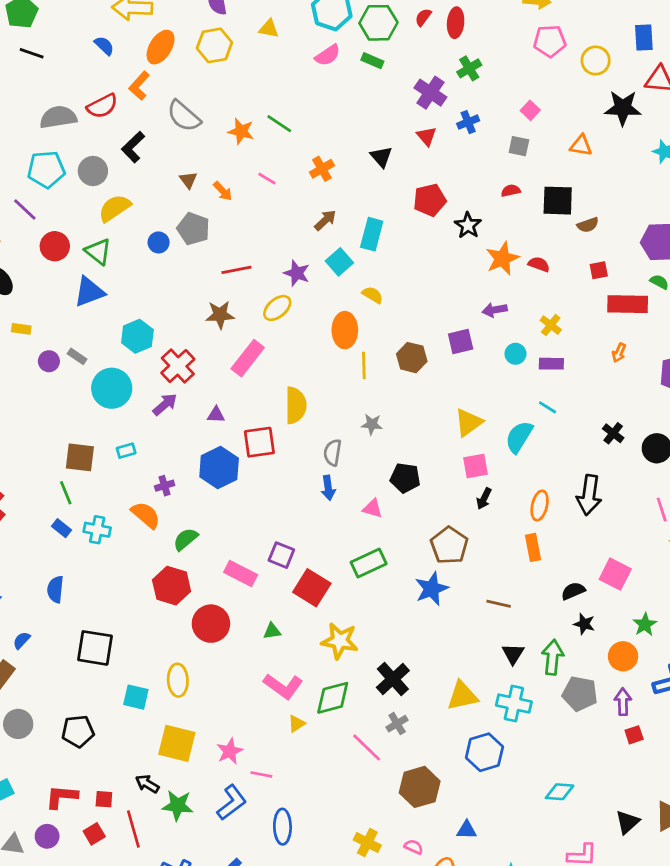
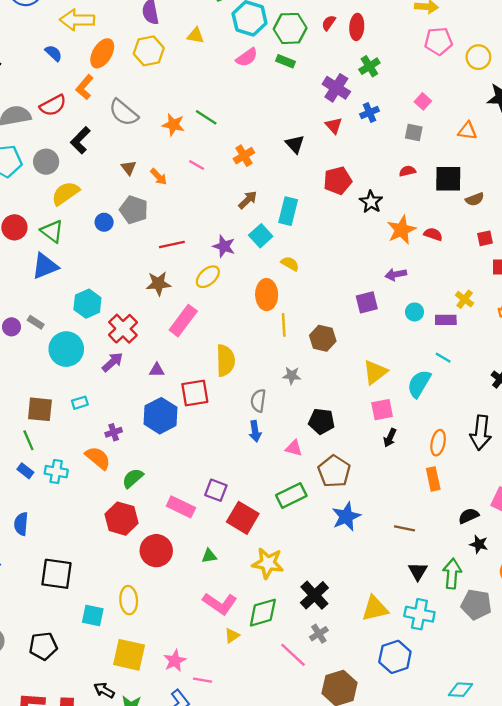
yellow cross: (551, 325) -> (465, 299), moved
brown hexagon: (412, 358) -> (323, 338), moved
brown pentagon: (449, 545) -> (334, 471), moved

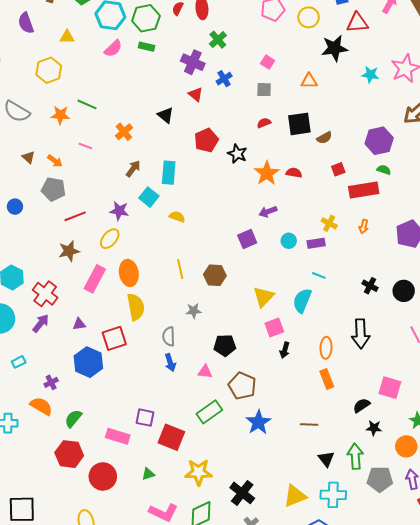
yellow hexagon: (149, 51) -> (49, 70), moved
gray pentagon: (134, 210) -> (53, 189), moved
orange ellipse: (267, 295) -> (129, 273), moved

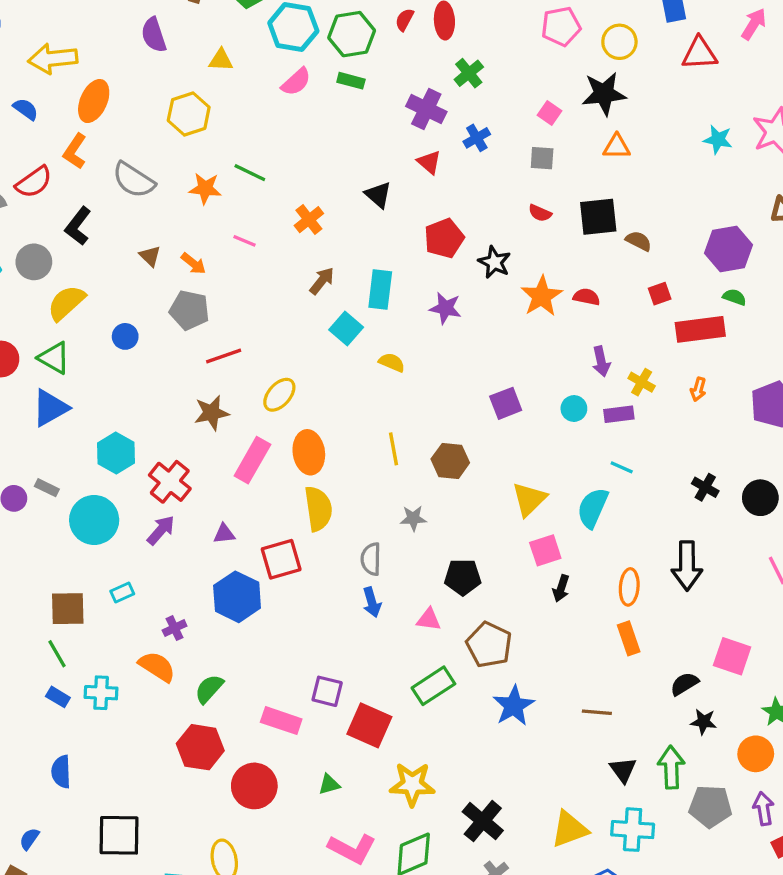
black star: (335, 48) -> (604, 94), moved
red semicircle: (264, 123) -> (540, 213), turned -136
brown semicircle: (324, 138) -> (639, 241), turned -126
purple star: (119, 211) -> (445, 308), moved
purple arrow: (268, 212) -> (601, 361), moved, turned -84

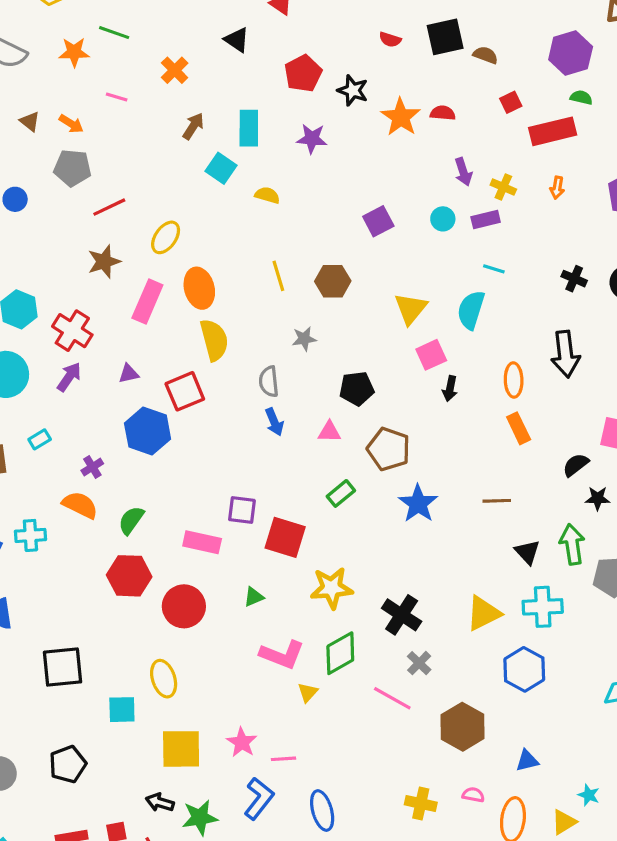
green rectangle: (433, 686) -> (341, 493), size x0.7

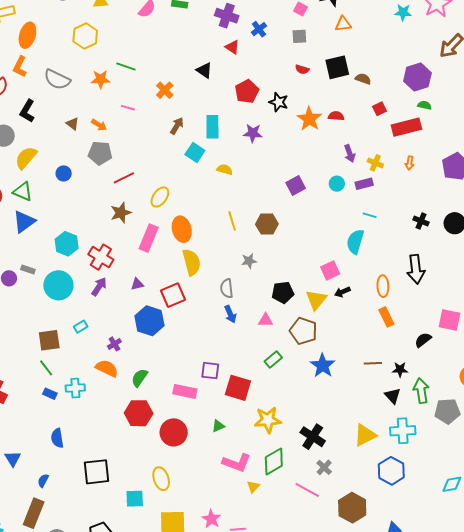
yellow triangle: (411, 309) -> (316, 300), moved
black arrow: (450, 389) -> (342, 292), turned 56
black star: (598, 498) -> (400, 370), moved

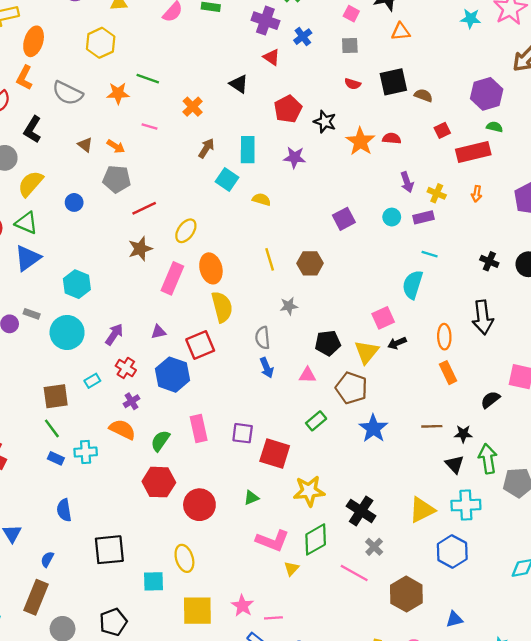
red cross: (101, 257) -> (126, 368), moved, size x0.7
pink rectangle: (185, 391) -> (199, 429), moved, turned 65

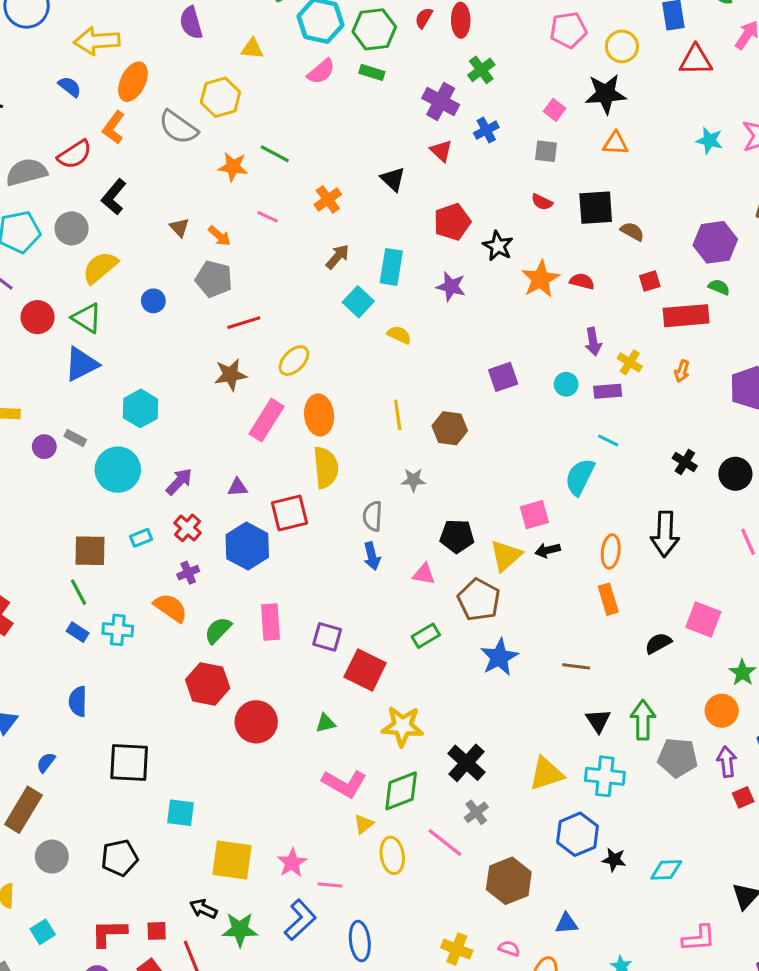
gray semicircle: (68, 93) -> (178, 127), moved
black star: (463, 434) -> (614, 860), moved
yellow ellipse: (184, 558) -> (392, 855), moved

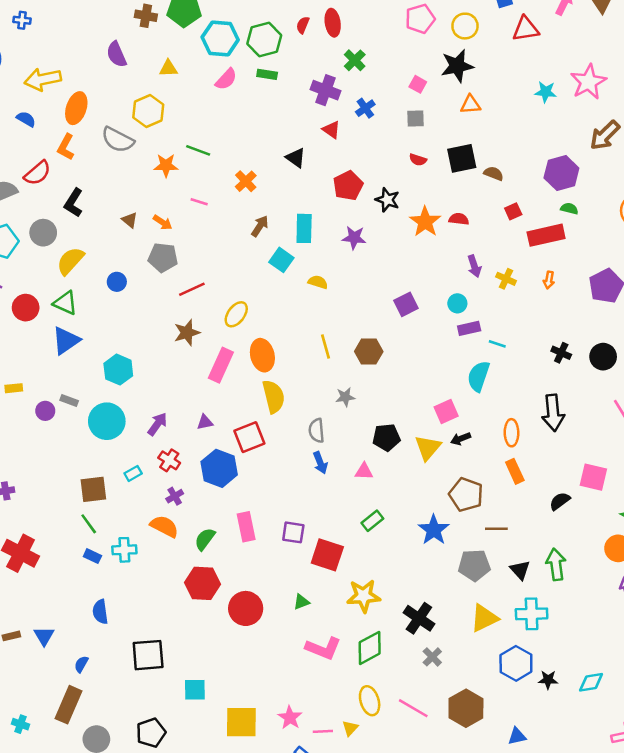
purple rectangle: (608, 391) -> (469, 328), moved
brown pentagon: (479, 600) -> (466, 495), moved
gray pentagon: (678, 758) -> (474, 565), moved
yellow triangle: (364, 824) -> (350, 728), moved
pink line: (445, 843) -> (413, 708), moved

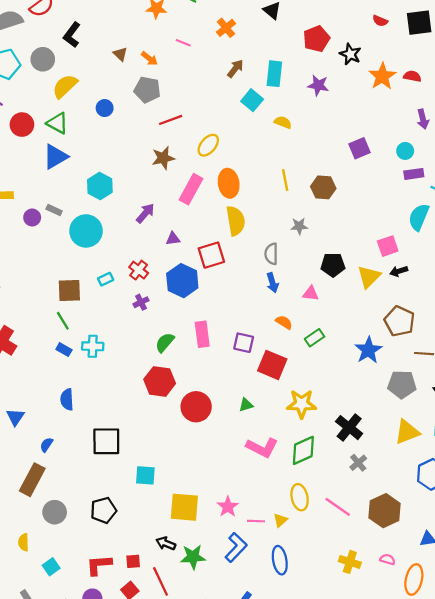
purple arrow: (157, 424) -> (145, 213), moved
orange semicircle: (164, 526) -> (284, 322), moved, size x0.7

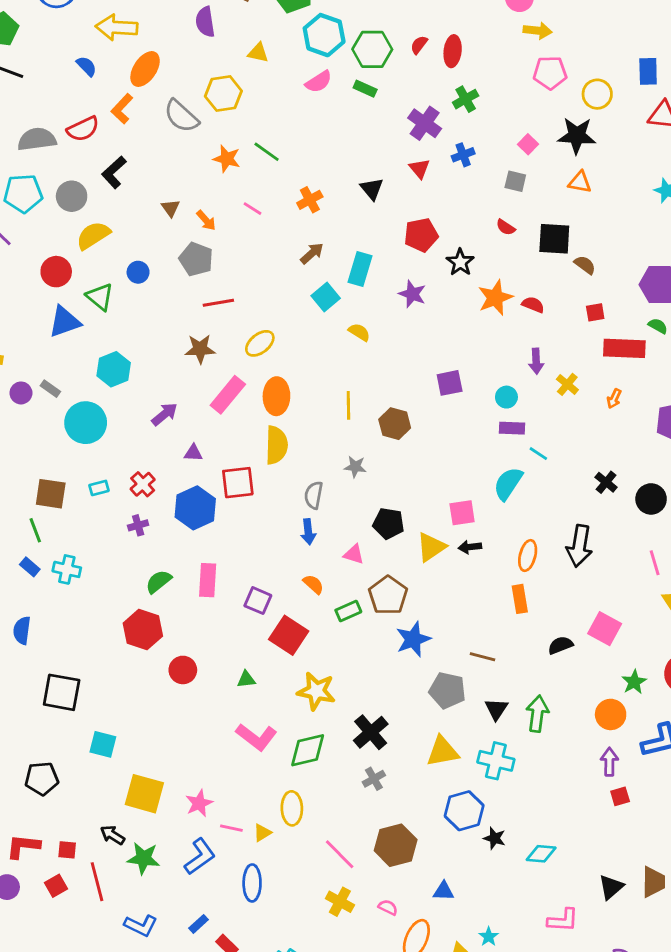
green triangle: (57, 123) -> (100, 297), moved
red circle: (22, 125) -> (56, 272), moved
brown pentagon: (399, 321) -> (388, 595), moved
red circle: (196, 407) -> (183, 670), size x0.7
pink line: (338, 507) -> (340, 854), moved

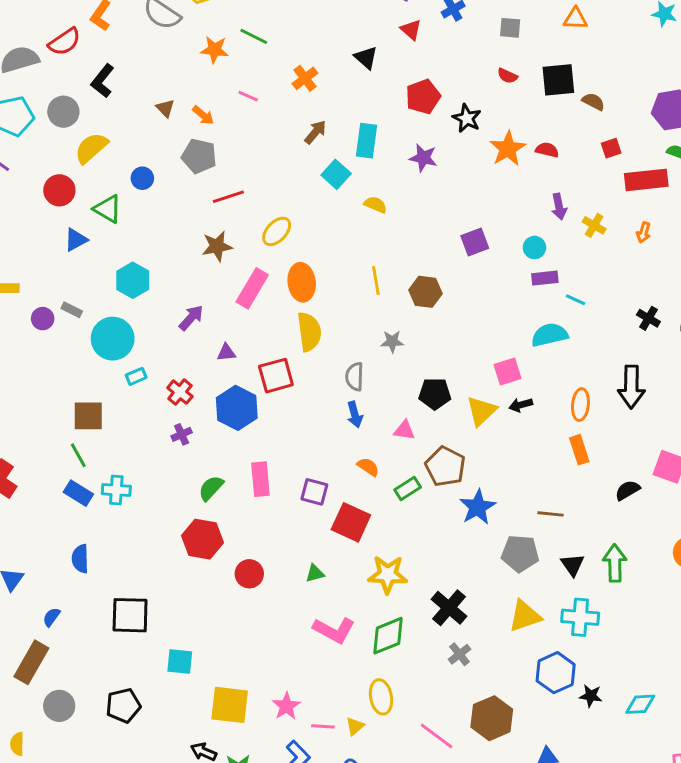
blue triangle: (65, 322) -> (76, 240), size x0.7
cyan semicircle: (508, 484) -> (549, 335), turned 52
cyan rectangle: (99, 488) -> (136, 376), moved
blue rectangle: (30, 567) -> (78, 493), size x1.4

